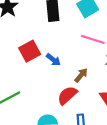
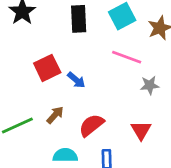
brown arrow: (81, 75) -> (55, 115), moved

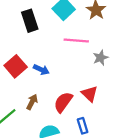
red triangle: (141, 130) -> (90, 94), moved

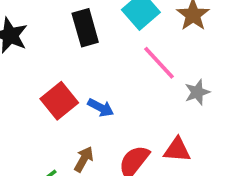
pink line: (76, 40) -> (159, 63), turned 40
red triangle: (90, 94) -> (177, 150), turned -42

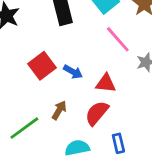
red triangle: (177, 150) -> (106, 83), moved

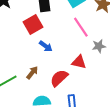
red square: (42, 66) -> (33, 25), moved
red triangle: (106, 83) -> (79, 62), moved

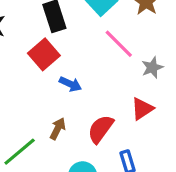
red triangle: (79, 62) -> (142, 109), moved, turned -35

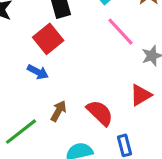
blue arrow: (70, 84) -> (38, 72), moved
red semicircle: (101, 129) -> (100, 113), turned 96

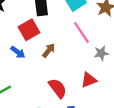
brown arrow: (58, 111) -> (49, 50), moved

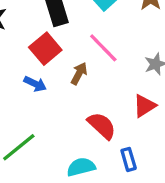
pink line: (81, 32) -> (103, 48), moved

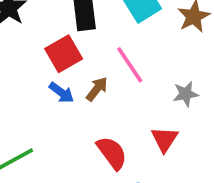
blue arrow: (35, 84) -> (61, 93), moved
red triangle: (144, 106) -> (165, 139), turned -35

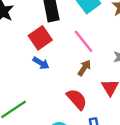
brown arrow: (97, 89) -> (84, 68), moved

